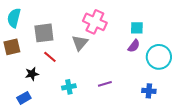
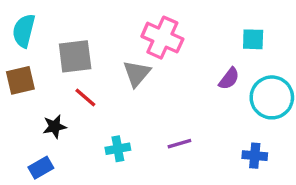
cyan square: (137, 28) -> (253, 39), moved

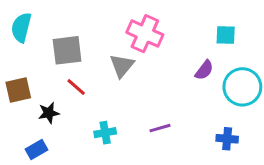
brown square: (20, 80) -> (18, 90), moved

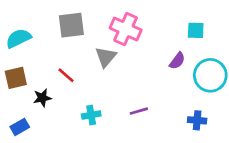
cyan semicircle: (21, 27) -> (18, 38), moved, turned 50
gray square: (67, 50) -> (71, 25), moved
blue rectangle: (37, 149) -> (20, 127), moved

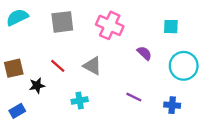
cyan semicircle: (18, 38) -> (17, 17), moved
gray triangle: (106, 57) -> (92, 66), moved, turned -42
purple semicircle: (177, 61) -> (144, 53), moved, turned -84
purple line: (139, 111) -> (134, 97), moved, turned 42

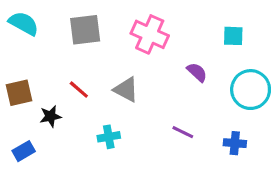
cyan semicircle: (17, 17) -> (24, 23), turned 55

